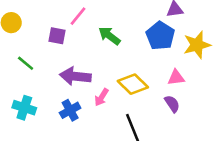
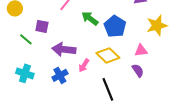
purple square: (57, 36) -> (42, 26), moved
blue pentagon: (160, 36) -> (115, 26), moved

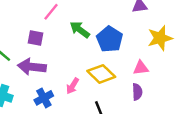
purple square: (42, 26) -> (35, 38), moved
purple arrow: (64, 49) -> (32, 67), moved
purple semicircle: (138, 70) -> (137, 92), turned 32

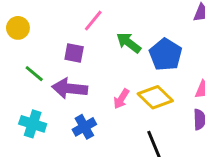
pink arrow: (73, 86) -> (121, 99), moved

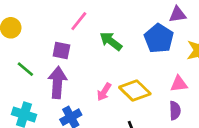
blue pentagon: (166, 54) -> (159, 38), moved
purple arrow: (70, 88) -> (57, 83), turned 88

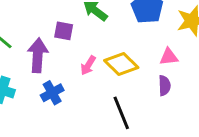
purple square: (61, 50) -> (64, 31), moved

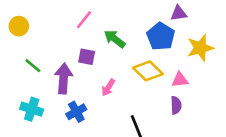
yellow diamond: (121, 64) -> (148, 71), moved

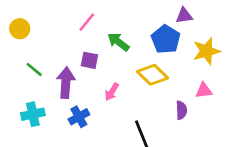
pink triangle: (180, 80) -> (204, 91), moved
cyan cross: (32, 109) -> (33, 114), turned -30

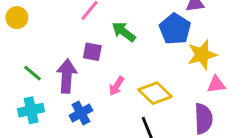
yellow star: (206, 51) -> (202, 55), moved
green line: (34, 69) -> (33, 73), moved
yellow diamond: (153, 75) -> (155, 93), moved
purple semicircle: (181, 110) -> (203, 119), moved, size x1.5

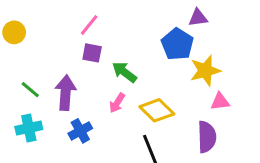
green arrow: (124, 32) -> (124, 72), moved
purple square: (92, 52) -> (92, 53), moved

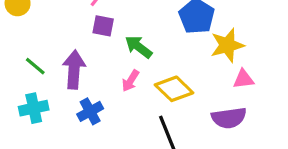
purple semicircle: (207, 137) -> (229, 118), turned 84

